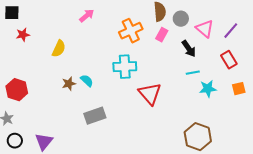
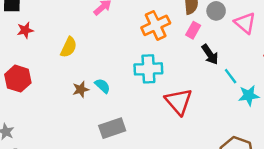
black arrow: (189, 49) -> (210, 54), moved
cyan line: (193, 73) -> (231, 76), turned 64
red hexagon: (17, 90) -> (18, 79), moved

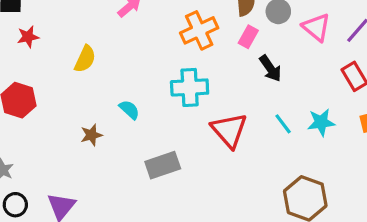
cyan line: (231, 76) -> (283, 124), moved
brown star: (81, 89) -> (91, 135), moved
gray rectangle: (112, 128) -> (163, 165), moved

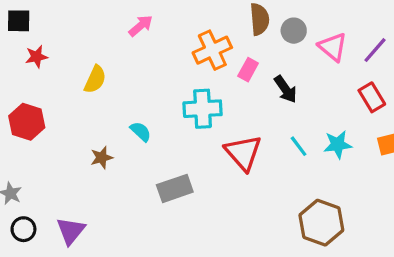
pink rectangle: (248, 37) -> (248, 70), moved

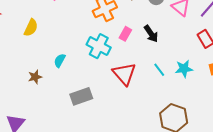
pink rectangle: (248, 70) -> (125, 34), moved
cyan cross: (203, 109) -> (99, 46), turned 30
cyan semicircle: (141, 131) -> (60, 60), turned -104

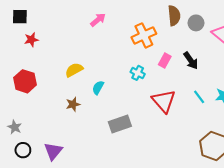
yellow semicircle: (31, 28) -> (74, 70), moved, turned -144
cyan cross: (99, 46) -> (138, 73), size x0.6

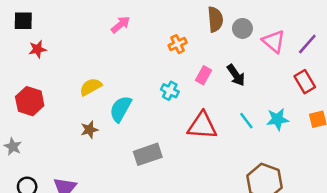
orange cross: (144, 35) -> (178, 44), size x0.6
cyan semicircle: (98, 88) -> (121, 109), size x1.5
red triangle: (164, 101) -> (202, 126), turned -45
gray star: (15, 127) -> (13, 147), moved

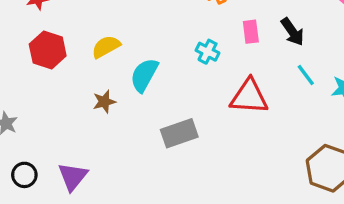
pink rectangle: (204, 75) -> (251, 32), turned -36
red hexagon: (30, 101) -> (48, 50), moved
cyan line: (246, 121) -> (306, 75), moved

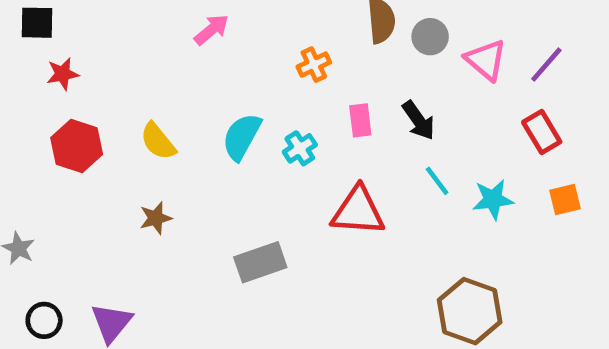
yellow semicircle: (106, 47) -> (158, 141), turned -100
cyan cross: (208, 52) -> (300, 148), turned 30
cyan semicircle: (144, 75) -> (242, 137), moved

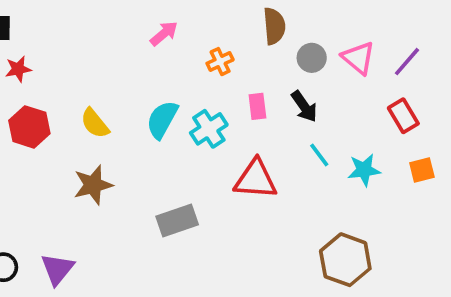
pink arrow: (211, 30) -> (164, 34), moved
gray circle: (430, 37) -> (312, 58), moved
cyan cross: (300, 148) -> (209, 129), size x1.4
brown star: (156, 218) -> (93, 185), size x1.5

